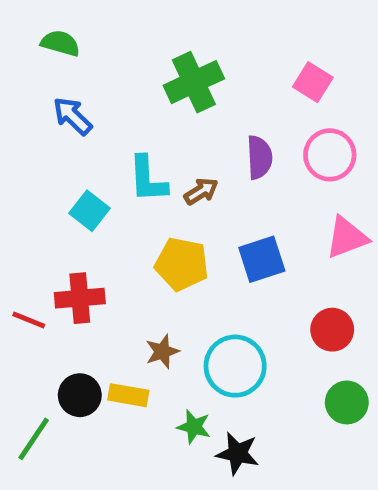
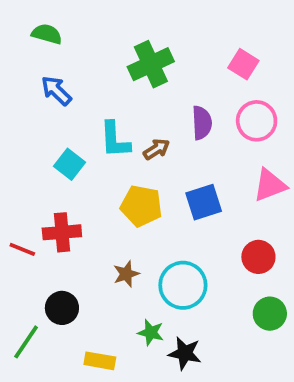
yellow rectangle: (128, 395) -> (100, 361), moved

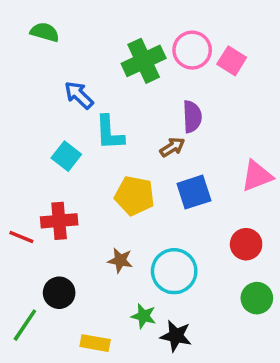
blue arrow: (56, 91) -> (79, 95), moved
pink circle: (257, 121) -> (192, 50), moved
brown arrow: (156, 149) -> (172, 147), moved
brown star: (126, 274) -> (120, 260), turned 30

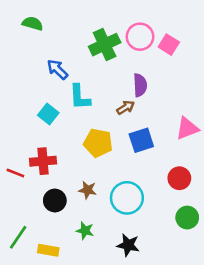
black circle: (59, 293) -> (55, 200), moved
green star: (144, 316) -> (85, 231), moved
yellow rectangle: (95, 343) -> (48, 250), moved

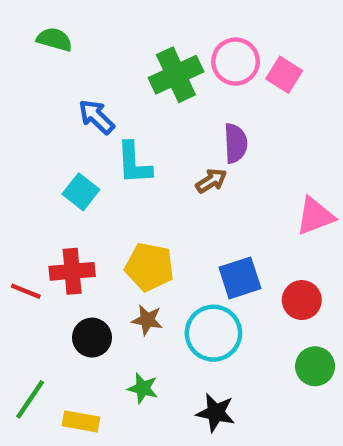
blue square: (141, 140) -> (240, 278), moved
yellow pentagon: (98, 143) -> (149, 267), moved

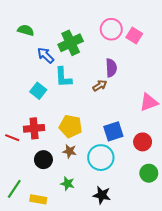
green semicircle: (54, 39) -> (26, 30), moved
green cross: (176, 75) -> (71, 43), moved

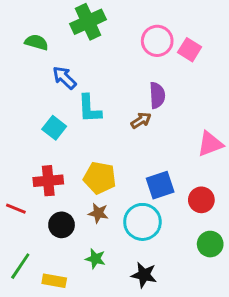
green cross: (71, 43) -> (88, 22), moved
red line: (12, 138) -> (16, 209), moved

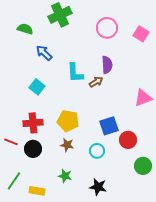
pink square: (190, 50) -> (141, 34), moved
cyan L-shape: (89, 109) -> (75, 73), moved
red circle: (201, 200) -> (128, 140), moved
cyan circle: (142, 222) -> (97, 151), size x0.6
black circle: (62, 225) -> (33, 149), moved

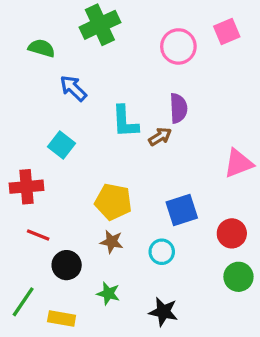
pink square: (141, 34) -> (227, 31), moved, turned 35
red cross: (33, 123) -> (27, 187), moved
red circle: (128, 140) -> (232, 233), moved
red line: (11, 142) -> (38, 235), moved
black circle: (33, 149) -> (67, 265), moved

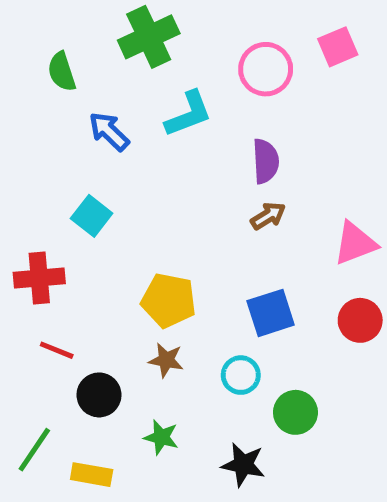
green semicircle: (42, 48) -> (62, 72), turned -124
cyan L-shape: (125, 122) -> (189, 114), moved, turned -108
brown arrow: (160, 137) -> (268, 216), moved
red circle: (232, 233) -> (360, 320), moved
green circle: (238, 277) -> (295, 412), moved

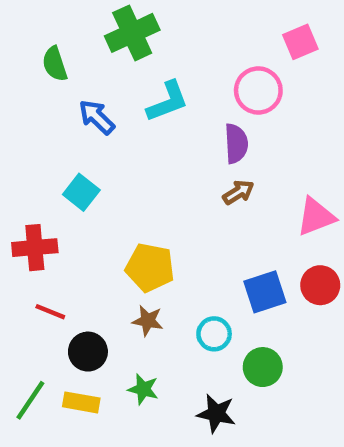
pink circle: (266, 69) -> (258, 90), moved
blue square: (271, 313) -> (265, 292), moved
yellow rectangle: (92, 475) -> (81, 402), moved

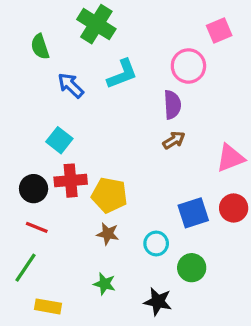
green cross: (132, 33) -> (96, 24), turned -33
red cross: (35, 248) -> (71, 181), moved
black circle: (88, 352) -> (34, 189), moved
green line: (30, 400) -> (25, 268), moved
yellow rectangle: (81, 402) -> (48, 306), moved

